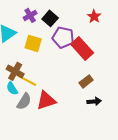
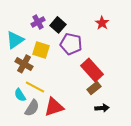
red rectangle: (82, 48) -> (92, 70), moved
brown cross: (15, 71) -> (24, 64), moved

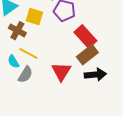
brown rectangle: (94, 88) -> (87, 55), size x1.5
red triangle: (54, 107) -> (61, 72), moved, turned -40
black arrow: (102, 108) -> (95, 75), size x1.5

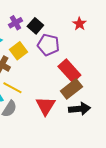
yellow square: (34, 17) -> (18, 51), turned 36

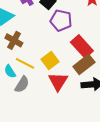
yellow square: (18, 51) -> (50, 60), moved

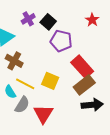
yellow square: (50, 60) -> (50, 81), turned -30
red triangle: (58, 81) -> (43, 114), moved

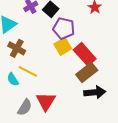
yellow square: (50, 81) -> (63, 46), moved, turned 36
gray semicircle: (22, 105) -> (25, 107), moved

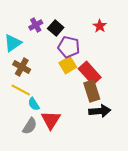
yellow line: (28, 71) -> (21, 90), moved
brown rectangle: (87, 72) -> (92, 91), turned -70
cyan semicircle: (13, 79) -> (34, 104), moved

